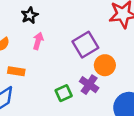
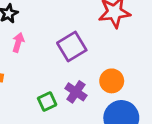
orange circle: (105, 65) -> (112, 81), moved

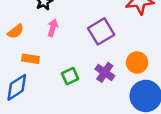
green square: (47, 102) -> (70, 76), moved

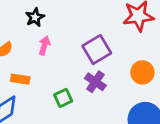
orange circle: (137, 62) -> (142, 72), moved
purple cross: (105, 72) -> (95, 82), moved

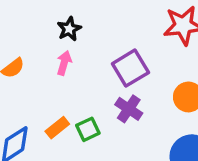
black star: (35, 17) -> (69, 29), moved
orange rectangle: (20, 79) -> (57, 128), moved, turned -48

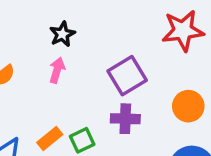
purple cross: (129, 109) -> (125, 119), turned -32

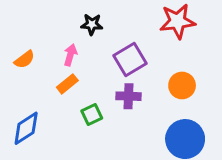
black star: (62, 34) -> (92, 24), moved, turned 30
orange rectangle: (50, 139) -> (67, 84), moved

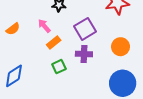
pink arrow: (70, 55) -> (44, 26), turned -56
orange rectangle: (67, 84) -> (54, 43), moved

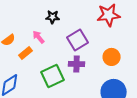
orange rectangle: (54, 43) -> (26, 53), moved
green square: (59, 67) -> (53, 76), size x1.6

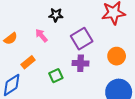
orange rectangle: (26, 53) -> (28, 62), moved
green square: (53, 76) -> (56, 76), size x0.6

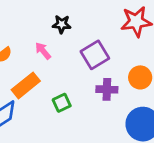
orange rectangle: (28, 62) -> (26, 85), size x1.5
purple cross: (81, 63) -> (107, 89), moved

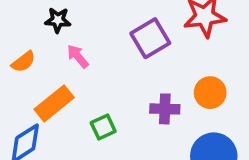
black star: (62, 24) -> (58, 20), moved
purple square: (95, 55) -> (150, 38), moved

